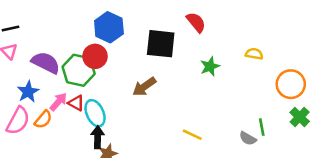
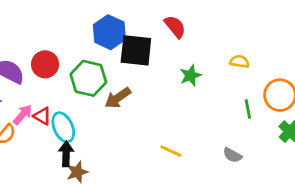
blue hexagon: (109, 27) -> (109, 32), moved
red circle: (95, 56) -> (45, 64), moved
green hexagon: (79, 70) -> (88, 78), moved
green line: (262, 127) -> (248, 109), moved

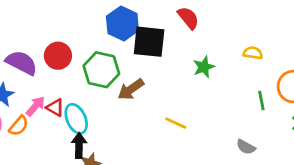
yellow line: (171, 151) -> (176, 123), moved

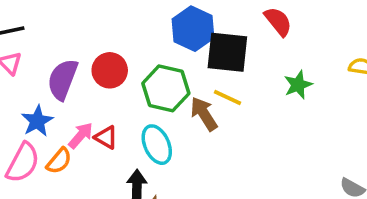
purple semicircle: (21, 63) -> (63, 79), turned -96
brown arrow: (131, 89) -> (204, 114), turned 92
cyan ellipse: (76, 119) -> (157, 145), moved
yellow line: (176, 123) -> (227, 97), moved

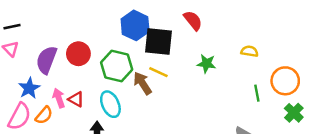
green star: (298, 85) -> (206, 64), turned 30
pink arrow: (81, 136) -> (59, 98), turned -60

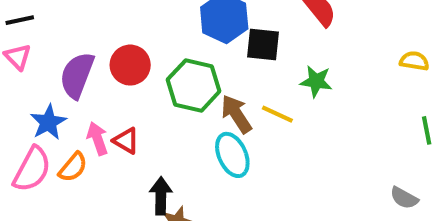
black square: (158, 41) -> (263, 45), size x0.7
green star: (206, 64) -> (316, 81), moved
yellow line: (158, 72) -> (277, 114), moved
cyan ellipse: (110, 104) -> (232, 155), moved

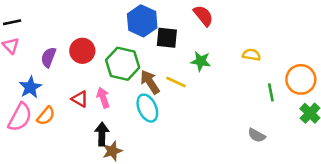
yellow semicircle: (414, 61) -> (251, 55), moved
purple semicircle: (77, 75) -> (49, 57), size x0.7
pink arrow: (97, 139) -> (103, 98), moved

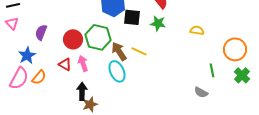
red circle: (82, 51) -> (73, 39), moved
green star: (201, 61) -> (158, 23), moved
green line: (271, 92) -> (212, 70), moved

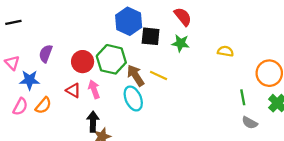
pink triangle: (12, 23) -> (12, 63), moved
blue star: (27, 55) -> (30, 80), turned 30
pink semicircle: (19, 78) -> (20, 107), size x0.7
gray semicircle: (201, 92) -> (250, 123), moved

